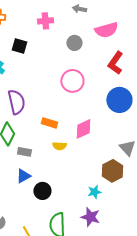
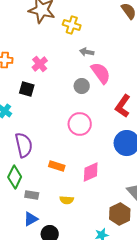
pink cross: (45, 21) -> (40, 64), moved, turned -35
pink semicircle: (106, 30) -> (101, 73), moved, turned -110
yellow semicircle: (59, 146) -> (67, 200), moved

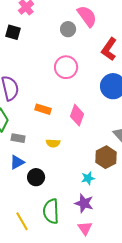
pink diamond: (91, 172) -> (77, 115), turned -45

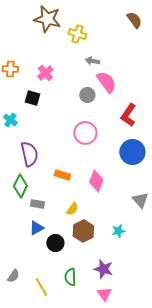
yellow semicircle: (53, 143) -> (72, 209), turned -56
brown hexagon: (106, 157) -> (83, 231), moved
cyan star: (88, 178) -> (118, 231), moved
green semicircle: (51, 211) -> (70, 277), size x0.7

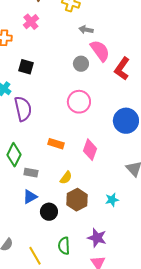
pink cross: (45, 73) -> (31, 22), moved
red L-shape: (128, 115) -> (122, 69), moved
purple semicircle: (29, 154) -> (23, 109), moved

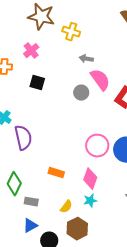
black square: (26, 67) -> (37, 83), moved
pink circle: (79, 102) -> (97, 146), moved
cyan star: (112, 200) -> (90, 201), moved

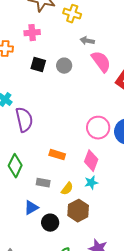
pink cross: (31, 51) -> (32, 33), turned 35
gray circle: (81, 93) -> (64, 66), moved
gray rectangle: (31, 202) -> (43, 183), moved

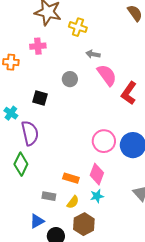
black square: (38, 65) -> (40, 98), moved
orange rectangle: (57, 155) -> (71, 178), moved
green diamond: (15, 166) -> (21, 164), moved

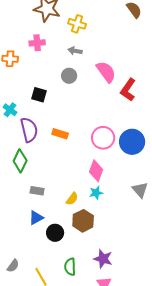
gray arrow: (93, 54) -> (75, 51), moved
orange rectangle: (71, 178) -> (60, 134), moved
gray rectangle: (49, 196) -> (37, 191), moved

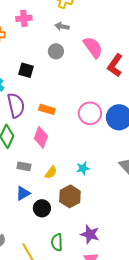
pink diamond: (96, 171) -> (41, 137), moved
yellow semicircle: (72, 199) -> (51, 172), moved

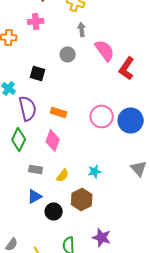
gray arrow: (62, 26) -> (82, 29), moved, turned 72

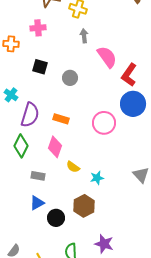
gray circle: (68, 54) -> (70, 78), moved
black square: (38, 73) -> (40, 67), moved
purple semicircle: (28, 108) -> (30, 115), turned 30
blue circle: (131, 120) -> (133, 104), moved
yellow semicircle: (63, 175) -> (73, 167), moved, turned 88

